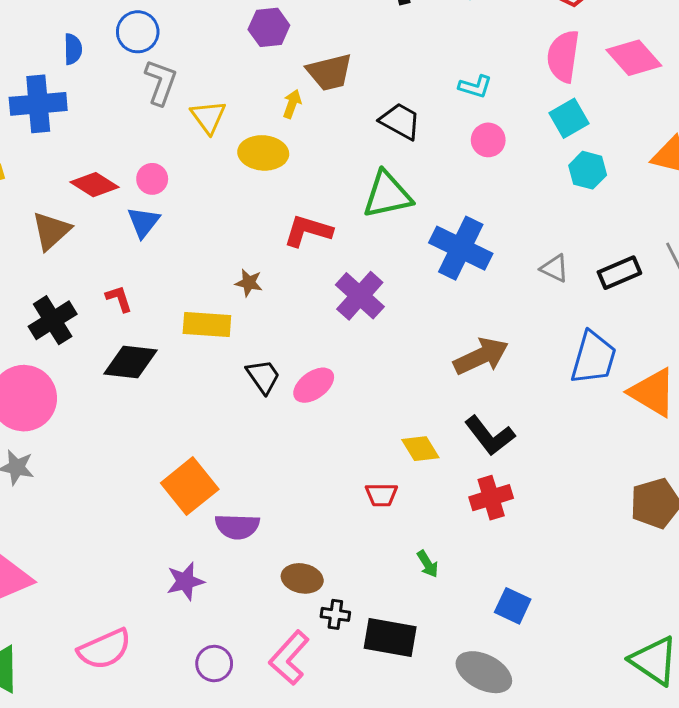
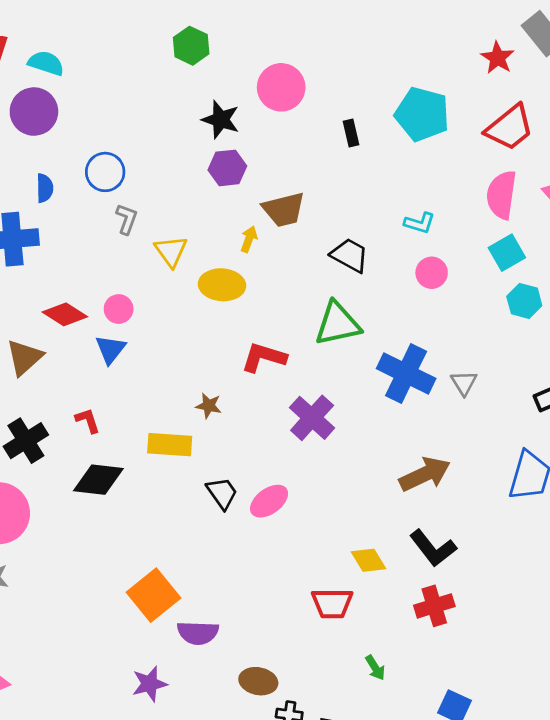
gray L-shape: (161, 82) -> (127, 219), size x0.7
gray triangle: (555, 268) -> (464, 383), moved, turned 32
red trapezoid: (381, 495) -> (332, 603), size x1.4

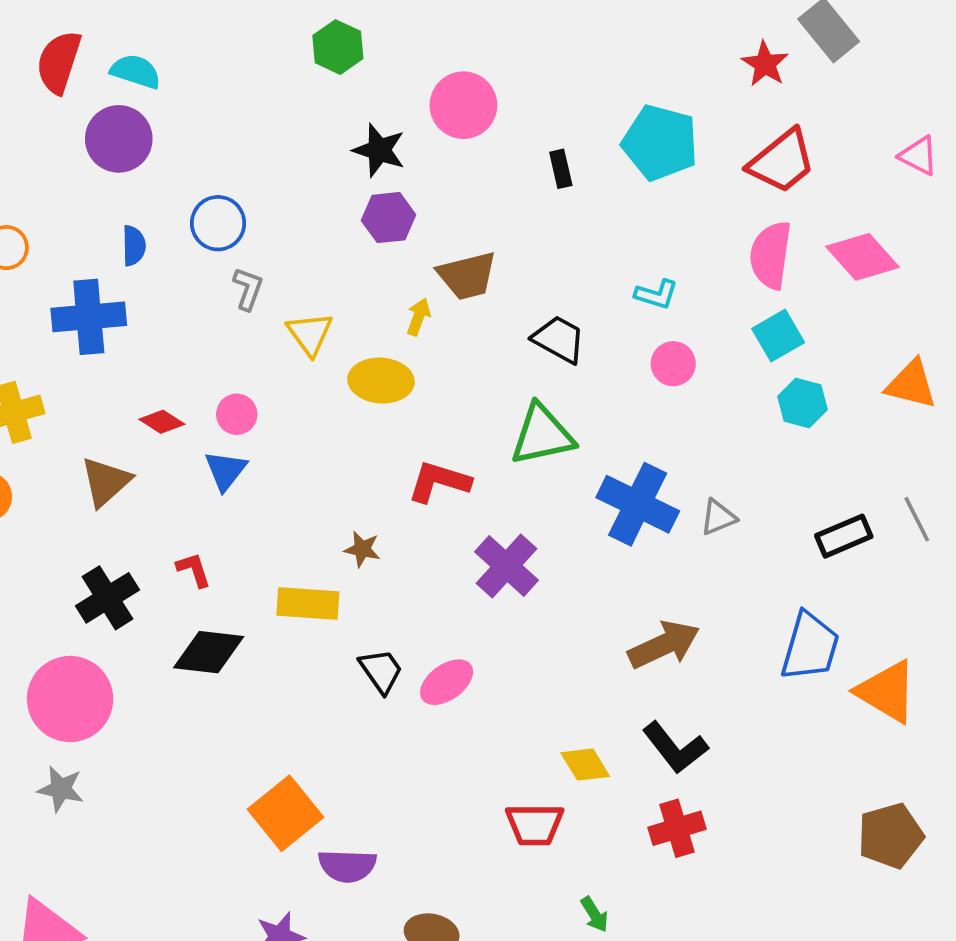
red diamond: (65, 314) -> (162, 422), size x0.7
gray triangle: (464, 383) -> (718, 517), turned 40

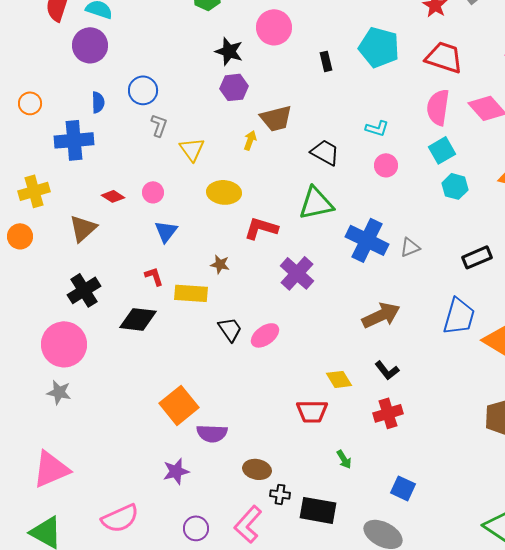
red trapezoid: (782, 161) -> (444, 57), turned -123
yellow ellipse: (381, 381) -> (224, 192), moved
blue triangle: (226, 470) -> (166, 231), moved
red L-shape: (194, 570) -> (154, 276), moved
black L-shape: (675, 748) -> (387, 370), size x0.7

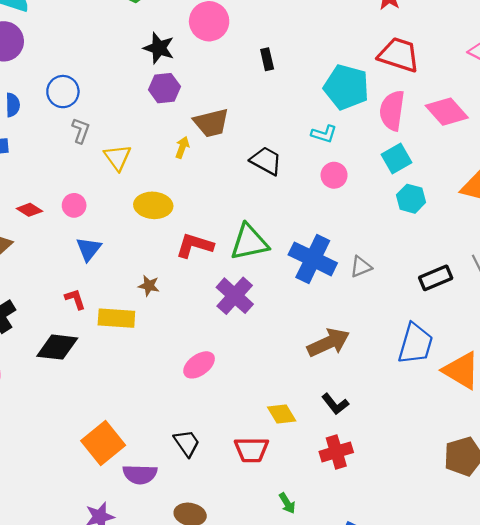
cyan pentagon: (379, 47) -> (346, 87), moved
green triangle: (316, 203) -> (249, 242), moved
black trapezoid: (230, 329) -> (187, 443), moved

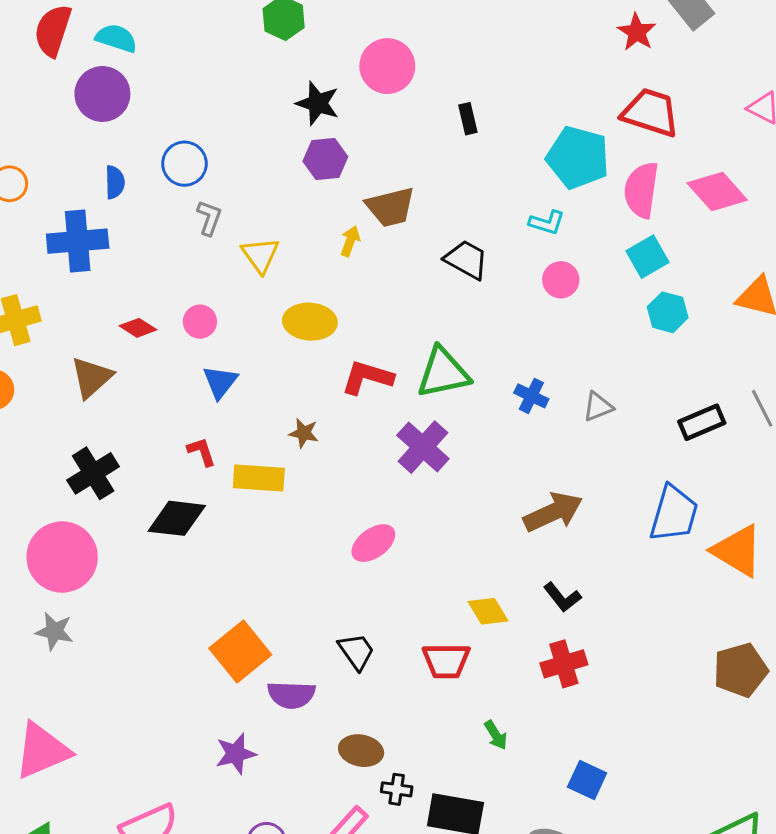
blue cross: (313, 259) -> (531, 396), size x0.5

